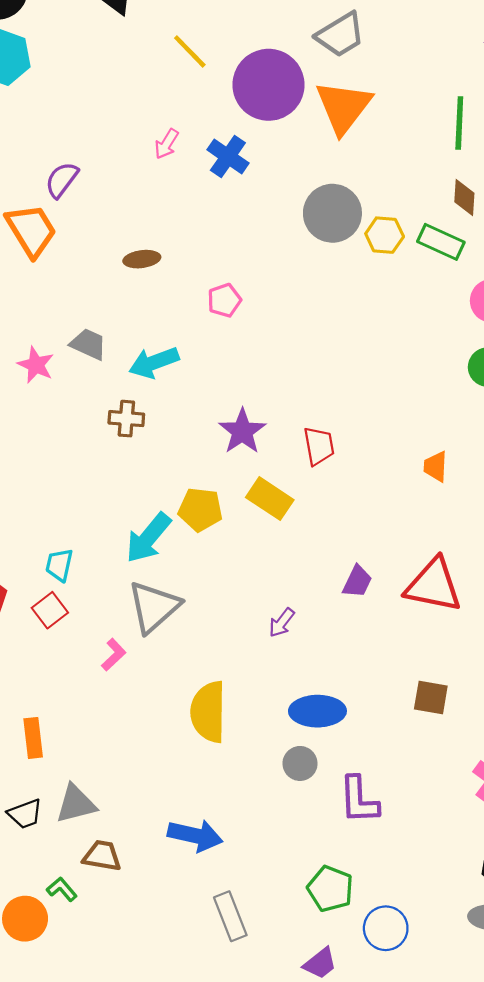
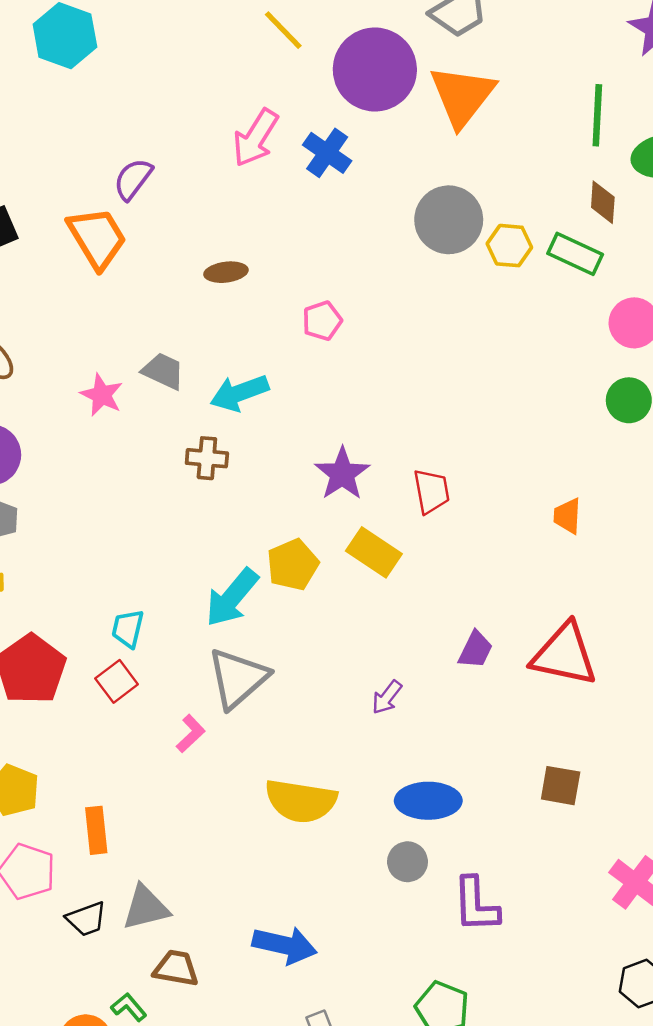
pink arrow: (167, 144) -> (256, 138), size x1.6
yellow pentagon: (200, 509) -> (293, 565), turned -30
yellow semicircle: (208, 712) -> (301, 801), turned -82

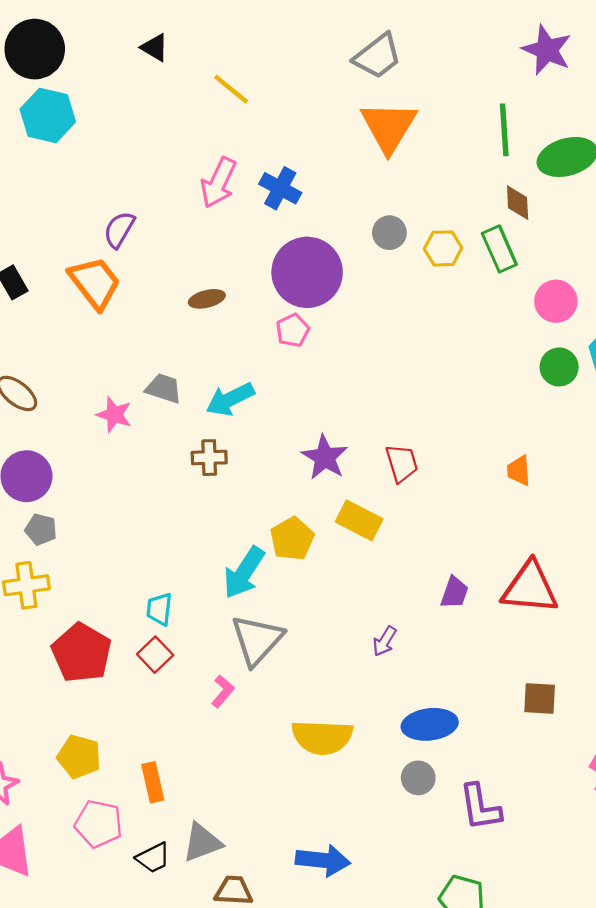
purple circle: (375, 69) -> (307, 272), moved
gray circle: (449, 220) -> (389, 233), size x0.6
green rectangle: (575, 254) -> (499, 249), turned 48

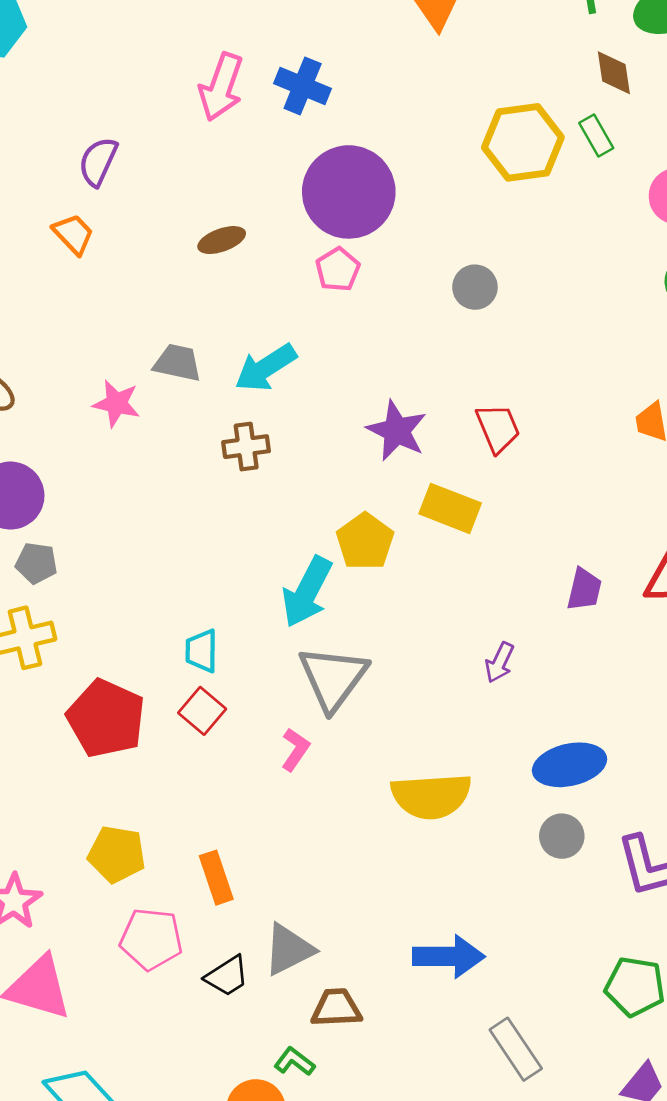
gray circle: (389, 233) -> (475, 287), moved
yellow hexagon: (443, 248) -> (523, 142), size x1.6
green rectangle: (499, 249) -> (596, 135), size x0.7
orange trapezoid: (95, 283) -> (73, 234), size x0.6

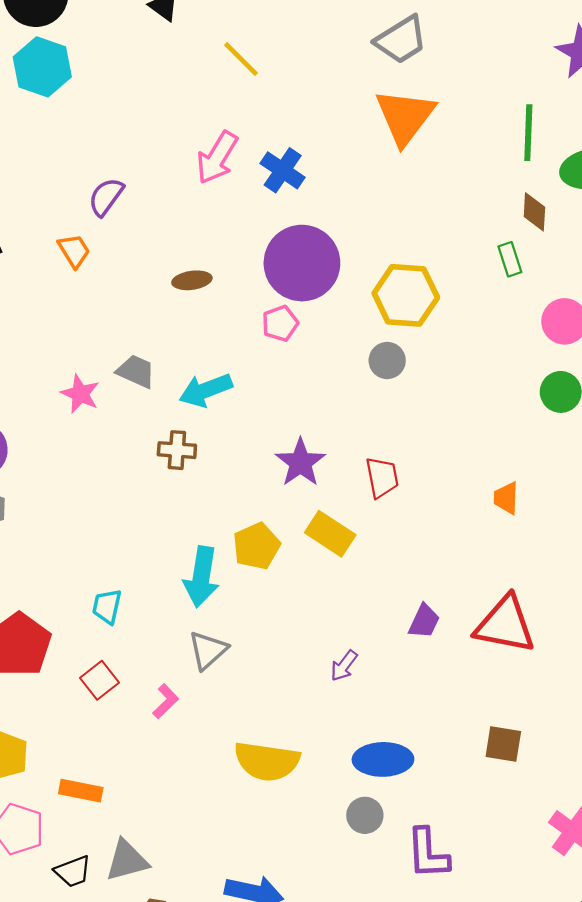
yellow hexagon: (523, 142) -> (406, 295), moved
cyan arrow: (307, 592) -> (201, 577), turned -30
gray triangle: (333, 678) -> (208, 650), size x0.7
red square: (202, 711) -> (99, 680), moved
orange rectangle: (216, 878) -> (81, 791), turned -72

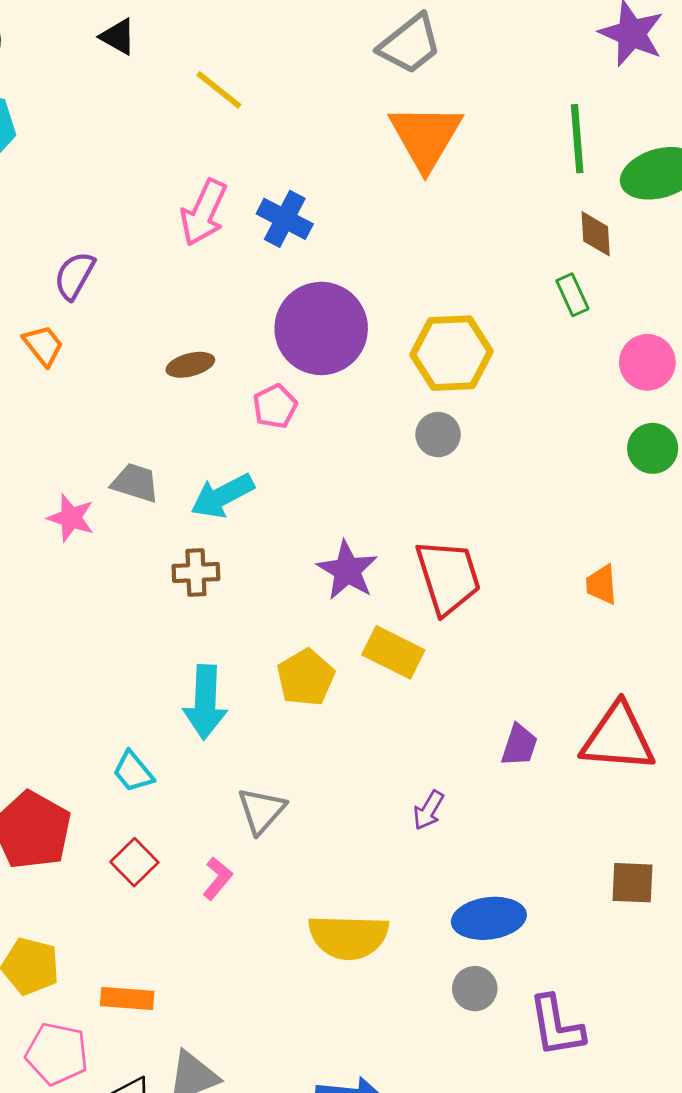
pink pentagon: (280, 323) -> (275, 406), moved
red trapezoid: (382, 477) -> (448, 577), size x1.5
cyan arrow: (201, 577) -> (205, 702), moved
cyan trapezoid: (107, 606) -> (133, 772), turned -45

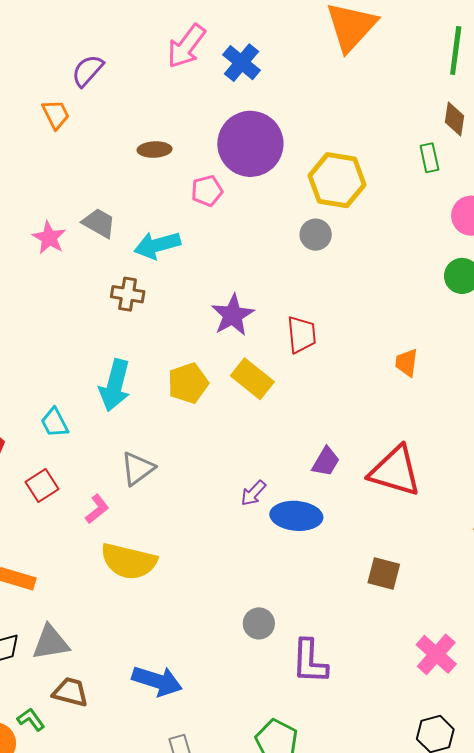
red trapezoid: (448, 577) -> (302, 335), size x0.7
blue ellipse: (489, 918) -> (296, 516), moved
yellow semicircle: (348, 937) -> (129, 561), moved

